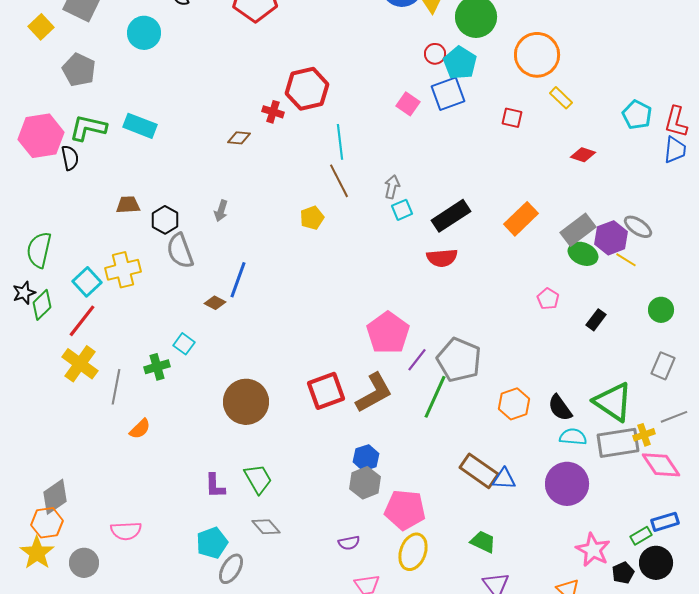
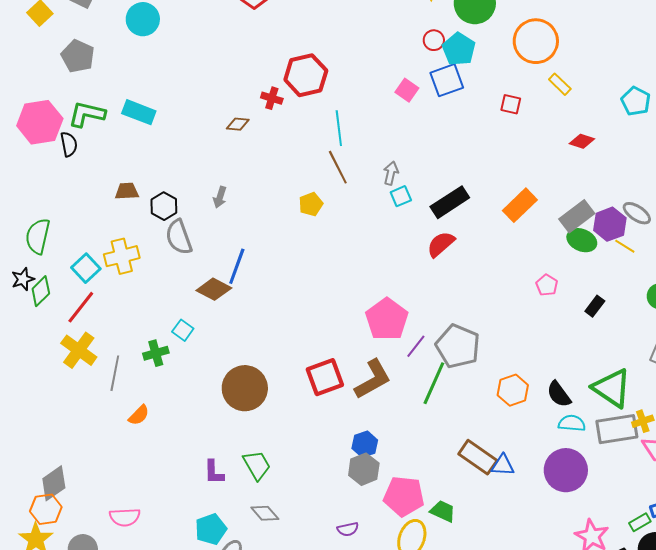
red semicircle: (442, 258) -> (441, 244), turned 144
brown diamond: (215, 303) -> (214, 289), size x1.6
green trapezoid: (483, 542) -> (443, 511), moved

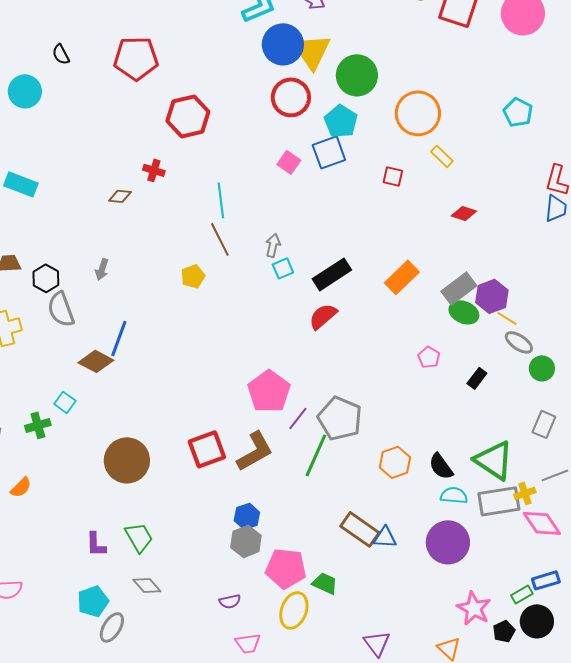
red circle: (434, 40) -> (291, 97), moved, size x1.8
red hexagon: (306, 75) -> (188, 116), moved
cyan pentagon: (636, 101) -> (518, 112), moved
gray ellipse: (637, 213) -> (519, 342), moved

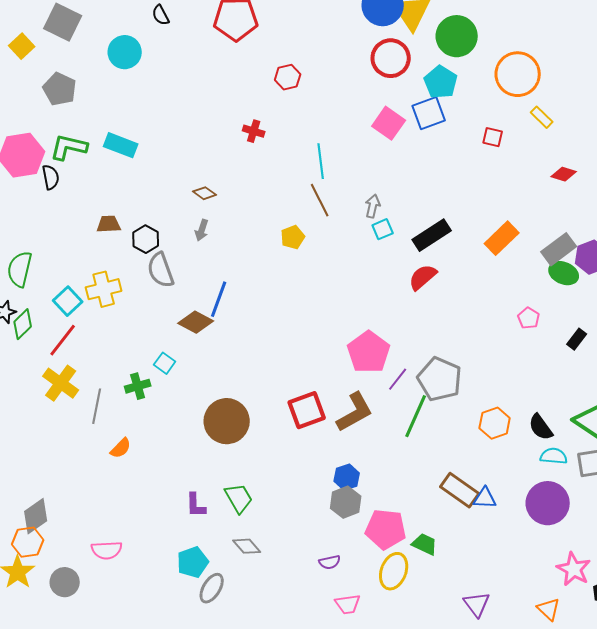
red hexagon: (188, 116) -> (288, 77), size x0.6
pink square: (289, 162) -> (389, 123), size x1.4
brown diamond: (120, 196) -> (205, 193), moved, turned 30

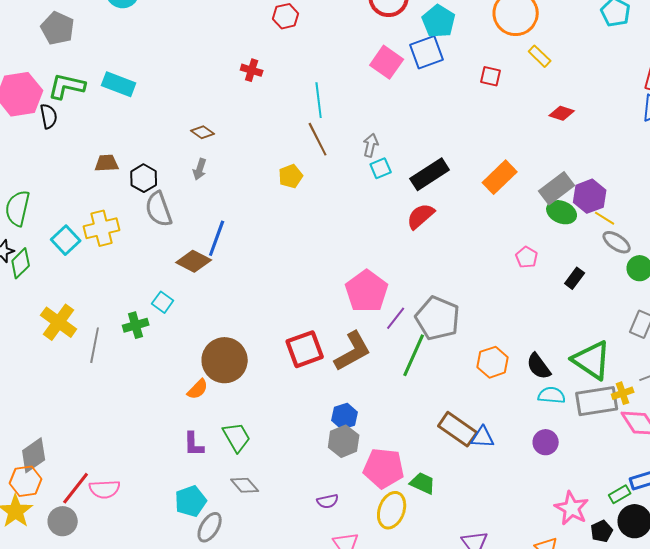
red line: (63, 340) -> (76, 488), moved
orange semicircle: (121, 448) -> (198, 389), moved
purple circle: (548, 503) -> (546, 442), size x0.6

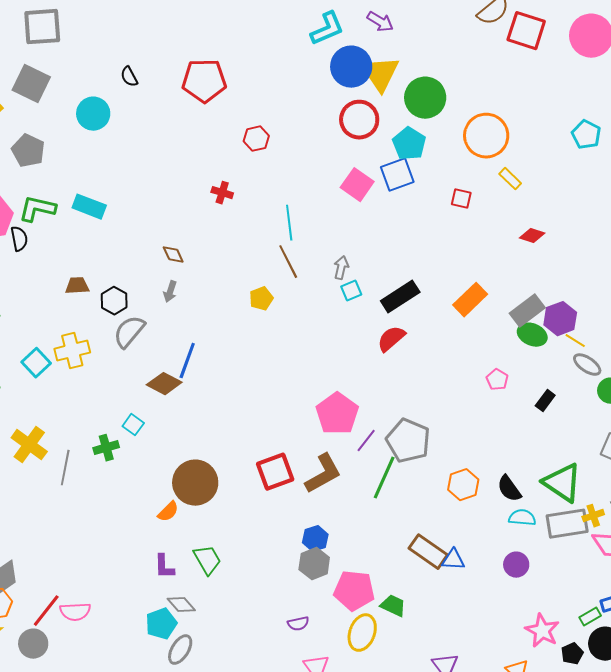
brown diamond: (203, 132) -> (173, 255), turned 30
gray semicircle: (159, 209) -> (129, 332), turned 60
gray diamond: (245, 485) -> (181, 605), moved

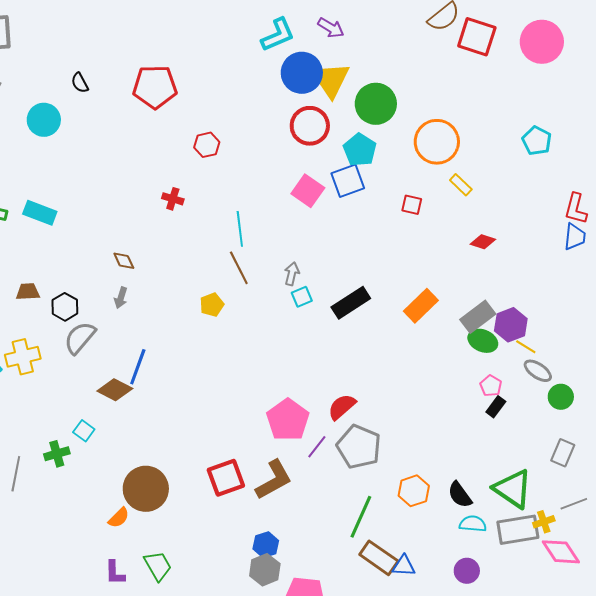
red semicircle: (391, 339) -> (342, 407), moved
pink pentagon: (497, 380) -> (491, 386), moved
green line: (384, 478) -> (361, 517), moved

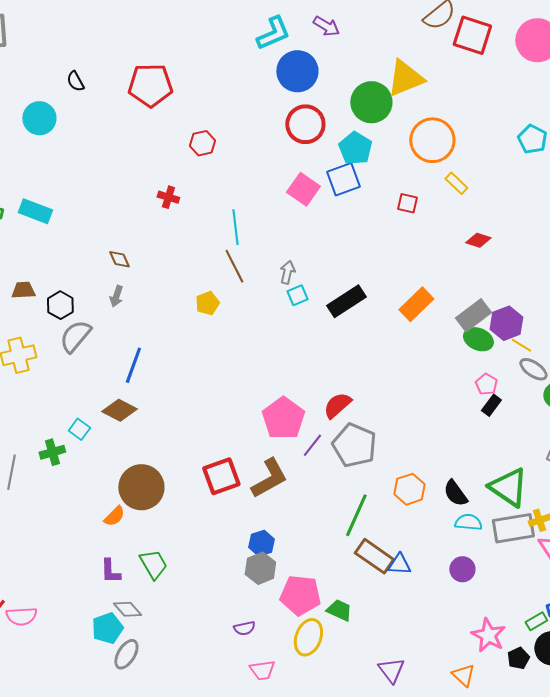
yellow triangle: (331, 80) -> (405, 78), moved, turned 42
brown diamond: (115, 390) -> (119, 410), moved

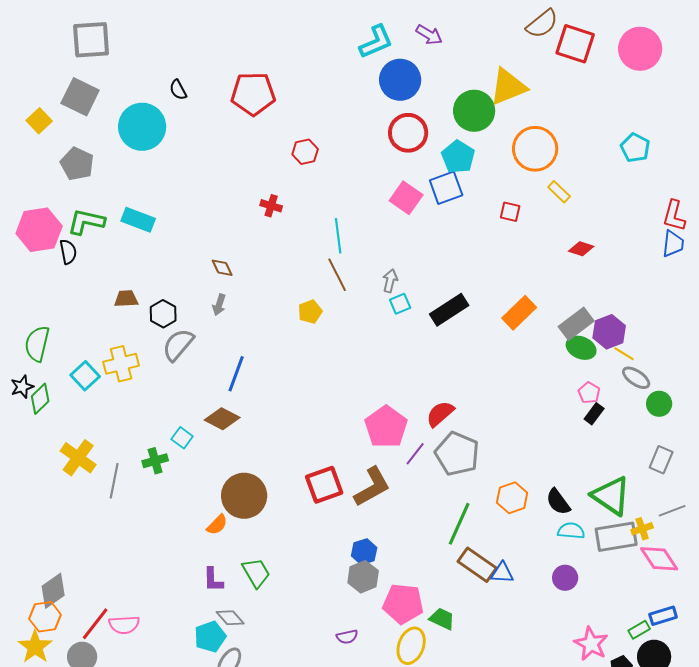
cyan circle: (39, 118) -> (142, 127), size x1.4

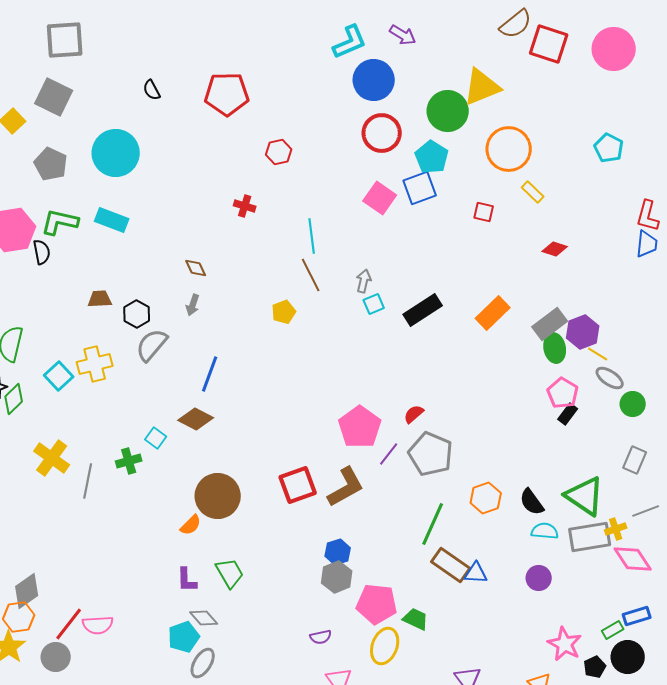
cyan circle: (142, 127) -> (116, 153), moved
green ellipse: (581, 348) -> (555, 348), turned 56
pink pentagon: (589, 393) -> (563, 393), size x1.4
red semicircle: (440, 414) -> (414, 414), size x0.7

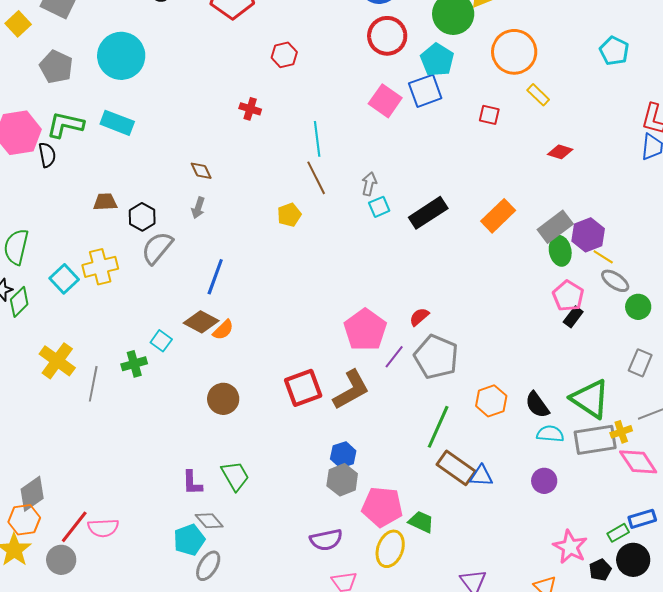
brown circle: (218, 496) -> (223, 399), size x0.7
orange semicircle: (191, 525) -> (223, 330), moved
purple semicircle: (321, 637) -> (326, 540), size x1.5

